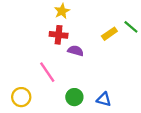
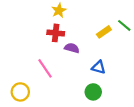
green circle: (74, 97) -> (93, 92), moved
blue triangle: (104, 99) -> (99, 67), moved

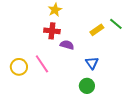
blue triangle: (99, 67) -> (92, 63), turned 40
yellow circle: (20, 92) -> (19, 67), moved

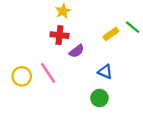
purple semicircle: (67, 45) -> (77, 51), turned 128
blue triangle: (92, 63) -> (105, 72), turned -32

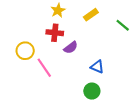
yellow rectangle: (111, 34) -> (91, 15), moved
yellow circle: (22, 76) -> (25, 51), moved

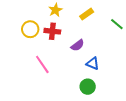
purple semicircle: (71, 48) -> (78, 45), moved
yellow circle: (25, 51) -> (30, 29), moved

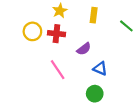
yellow rectangle: (87, 14) -> (94, 15), turned -48
pink line: (42, 64) -> (58, 70), moved

